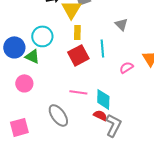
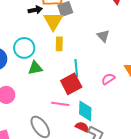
cyan line: (102, 48) -> (76, 68), moved
red square: (78, 55) -> (71, 84), moved
green triangle: (32, 56) -> (35, 68), moved, turned -35

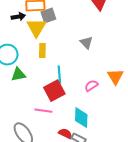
cyan diamond: (85, 111) -> (81, 118), moved

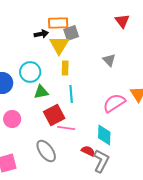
cyan line: (59, 75) -> (71, 94), moved
pink semicircle: (91, 86) -> (114, 103), size x1.6
red square: (54, 91) -> (54, 115), moved

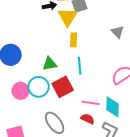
cyan circle: (30, 72) -> (39, 87), moved
pink line: (66, 128) -> (91, 103), moved
red semicircle: (88, 151) -> (88, 119), moved

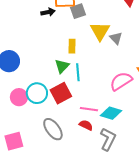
yellow triangle: (68, 17) -> (100, 31), moved
green triangle: (50, 64) -> (62, 66), moved, turned -35
cyan diamond: (113, 107) -> (111, 113), turned -75

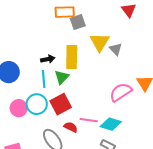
black arrow: (48, 12) -> (48, 59), moved
yellow rectangle: (72, 46) -> (72, 57), size x1.6
cyan line: (78, 72) -> (44, 79), moved
red semicircle: (86, 125) -> (71, 127), moved

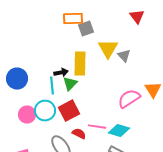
black arrow: (48, 59) -> (61, 73), moved

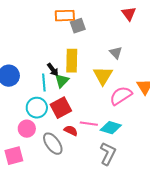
yellow triangle: (108, 49) -> (103, 76), moved
black arrow: (61, 73) -> (53, 70), turned 64
pink circle: (27, 115) -> (27, 129), moved

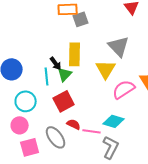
gray triangle: (116, 53) -> (119, 46), size x1.6
cyan circle: (37, 108) -> (26, 101), moved
pink line: (89, 124) -> (92, 131), moved
pink circle: (27, 129) -> (20, 125), moved
pink square: (14, 156) -> (30, 147), moved

